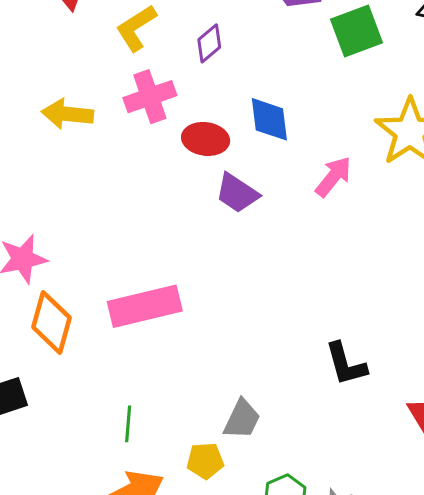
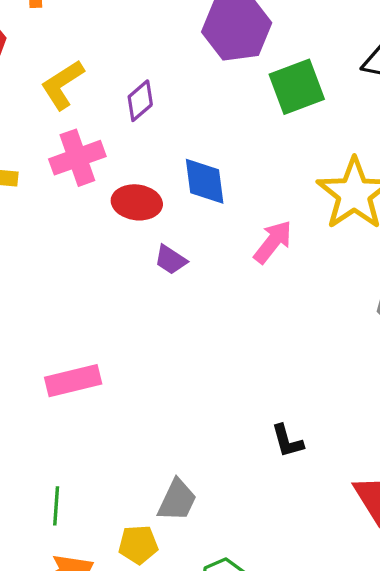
purple trapezoid: (237, 193) -> (171, 260), size x0.7
pink rectangle: (145, 306) -> (73, 381), size x0.7
black L-shape: (346, 364) -> (287, 441), size x0.7

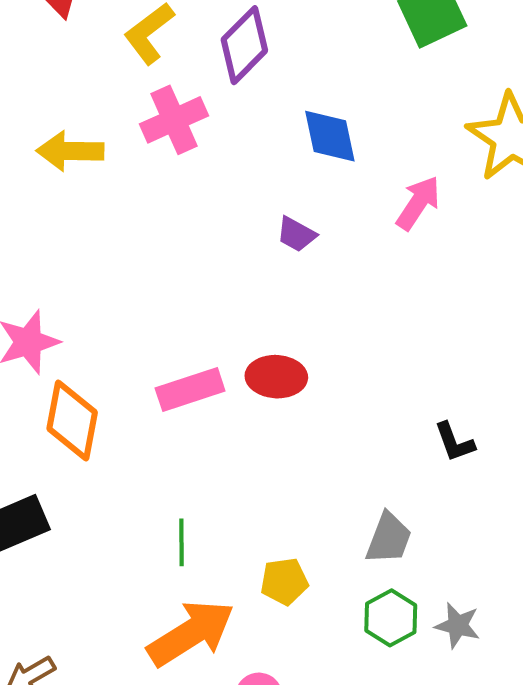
purple diamond: (140, 101) -> (244, 45), size x1.5
red ellipse: (137, 202) -> (276, 377), moved
gray trapezoid: (177, 500) -> (389, 538), moved

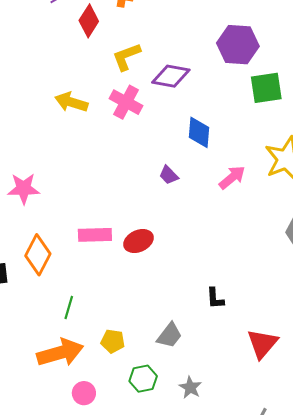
purple diamond: (244, 45) -> (171, 76), turned 39
pink cross: (174, 120) -> (126, 102), turned 36
red ellipse: (276, 377) -> (139, 241), turned -44
orange diamond: (72, 420) -> (38, 255), moved
green hexagon: (391, 618) -> (143, 379), moved

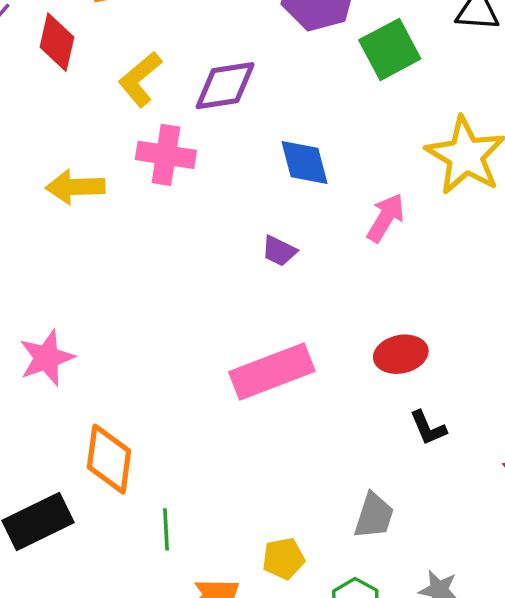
pink rectangle: (95, 235) -> (272, 372), moved, size x1.4
red ellipse: (139, 241) -> (401, 354), moved, turned 32
green line: (69, 307) -> (166, 529), moved

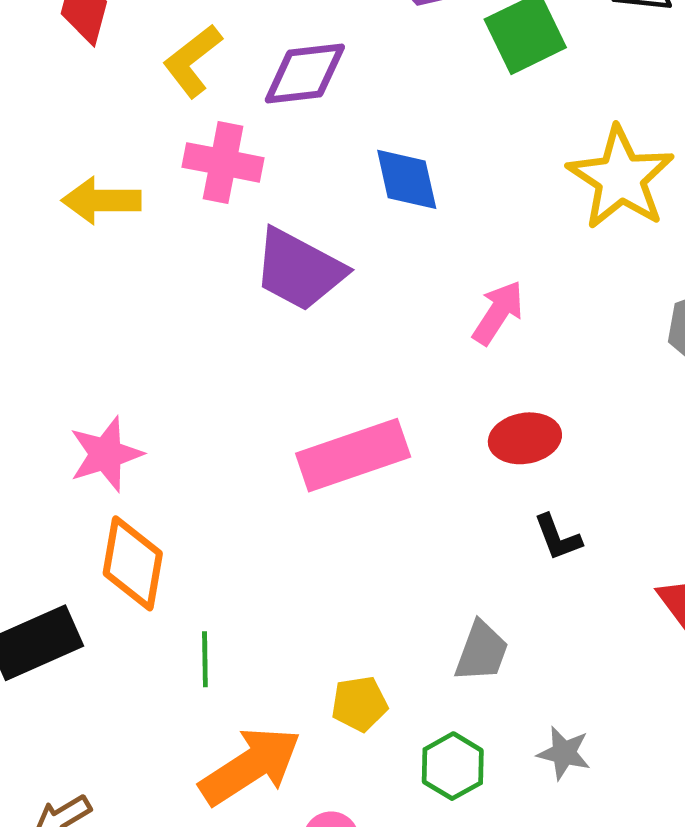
pink arrow: (386, 218) -> (498, 313), moved
purple trapezoid: (279, 251) -> (299, 270), moved, size x2.0
pink star: (47, 358) -> (106, 454), moved

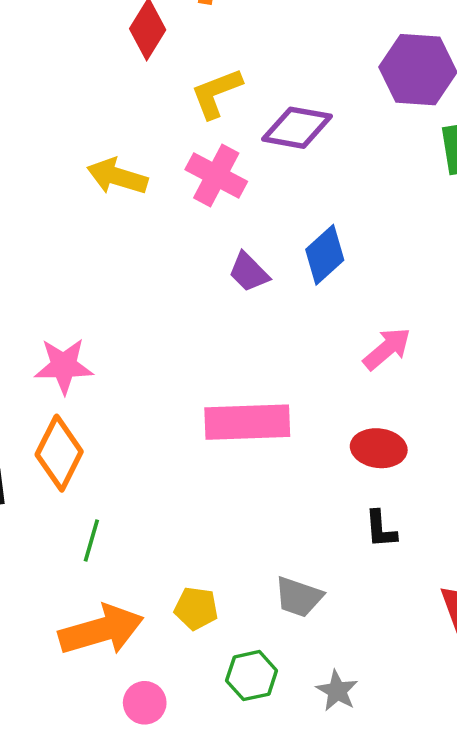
blue diamond: (407, 179) -> (325, 255), moved, turned 44
purple trapezoid: (299, 270) -> (249, 272), size x0.6
gray trapezoid: (482, 651) -> (299, 597), turned 72

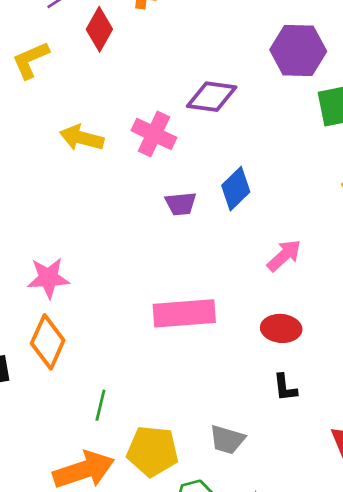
yellow L-shape: (216, 93) -> (30, 60), moved
purple trapezoid: (249, 272) -> (181, 204), turned -48
green line: (91, 541) -> (100, 405), moved
yellow pentagon: (196, 608) -> (153, 451), size x1.6

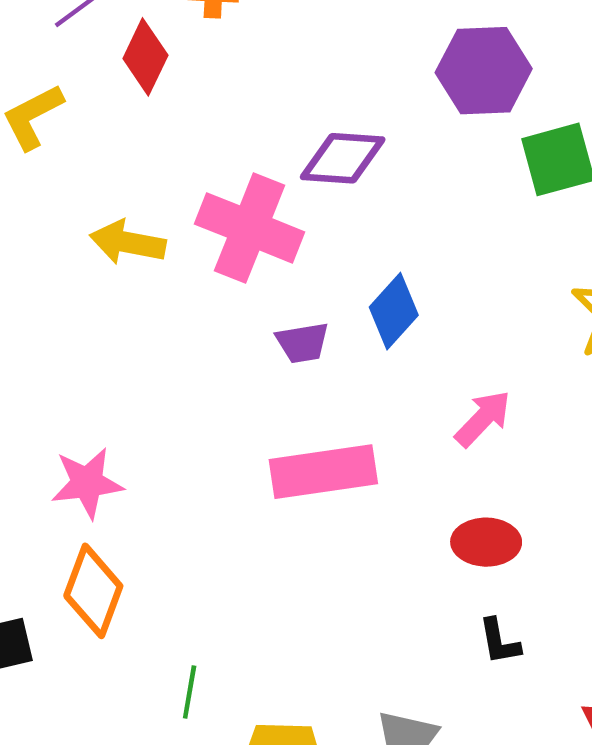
pink cross: (154, 134) -> (250, 228), size x1.4
pink rectangle: (184, 313) -> (323, 472), moved

